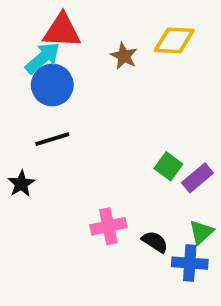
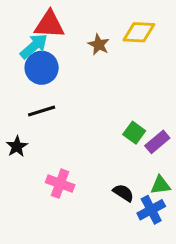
pink cross: (108, 226) -> (60, 184), moved, turned 32
green triangle: (201, 232) -> (160, 185), turned 35
blue cross: (190, 263) -> (151, 210), turned -32

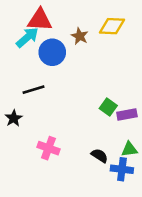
blue circle: (42, 68) -> (52, 52), moved
purple rectangle: (157, 142) -> (127, 115), turned 30
blue cross: (151, 210) -> (122, 169), turned 35

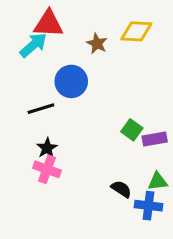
blue circle: (52, 52) -> (71, 81), moved
black star: (14, 118) -> (47, 148), moved
pink cross: (48, 148) -> (47, 169), moved

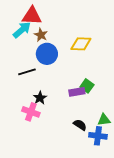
yellow diamond: (136, 31) -> (81, 44), moved
brown star: (97, 44) -> (41, 35), moved
purple rectangle: (155, 139) -> (77, 92), moved
black star: (47, 148) -> (40, 98), moved

